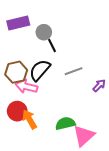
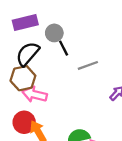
black semicircle: (40, 70) -> (28, 54), moved
gray line: (74, 71) -> (88, 65), moved

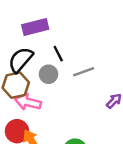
purple rectangle: (25, 23) -> (35, 27), moved
gray circle: (54, 33) -> (48, 74), moved

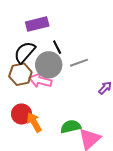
gray circle: (48, 74) -> (49, 65), size x1.6
pink arrow: (28, 102) -> (40, 81), moved

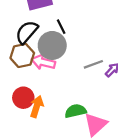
gray line: (79, 63) -> (93, 64), moved
orange arrow: (34, 122) -> (37, 107), turned 48

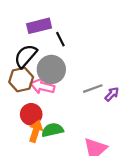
black line: (61, 27) -> (60, 39), moved
red circle: (23, 98) -> (31, 114), moved
green semicircle: (76, 111) -> (52, 130), moved

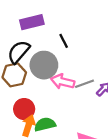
black line: (60, 39) -> (64, 41), moved
pink arrow: (42, 86) -> (63, 82), moved

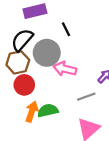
gray line: (85, 84) -> (86, 97), moved
red circle: (24, 109) -> (24, 85), moved

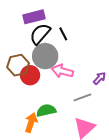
black semicircle: (22, 40) -> (40, 34), moved
red circle: (24, 85) -> (30, 75), moved
orange arrow: (32, 112) -> (31, 123), moved

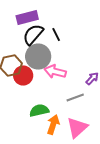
orange arrow: (31, 123) -> (53, 124), moved

